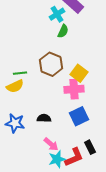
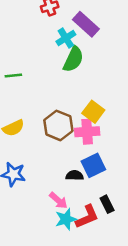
green semicircle: (63, 31) -> (73, 59), size x1.5
brown hexagon: (51, 64) -> (58, 125), moved
green line: (20, 73) -> (13, 75), moved
black semicircle: (44, 118) -> (75, 175), moved

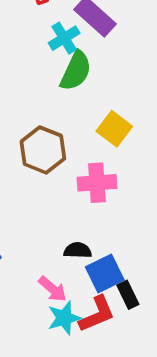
yellow square: (93, 112) -> (114, 129), moved
brown hexagon: (58, 125) -> (43, 150), moved
blue square: (93, 165) -> (105, 274), moved

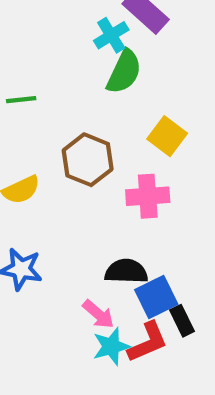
black semicircle: (78, 250) -> (126, 271), size x1.4

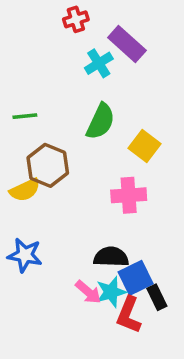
green semicircle: (124, 72) -> (101, 121), moved
brown hexagon: (88, 160) -> (48, 165), moved
red L-shape: (148, 342) -> (129, 315), turned 135
cyan star: (111, 346) -> (111, 292), moved

